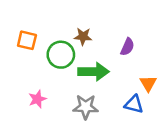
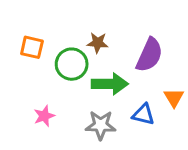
purple semicircle: (127, 47) -> (149, 55), size x1.6
blue triangle: (134, 104) -> (143, 114), moved

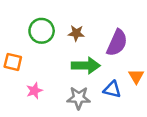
orange square: (32, 47) -> (13, 62), moved
green circle: (72, 64) -> (42, 31), moved

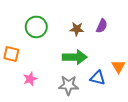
brown star: (76, 33) -> (77, 29), moved
purple semicircle: (117, 43) -> (102, 26), moved, size x0.6

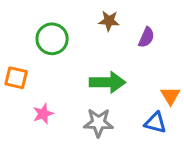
brown star: (77, 29) -> (109, 21), moved
blue triangle: (98, 78) -> (155, 123), moved

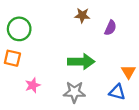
green circle: (52, 39) -> (19, 29), moved

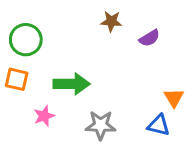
purple semicircle: (110, 28) -> (149, 38), turned 35
green arrow: (81, 62) -> (72, 84), moved

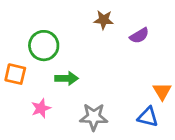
green circle: (26, 40) -> (44, 46), moved
green arrow: (72, 84) -> (67, 78), size x0.7

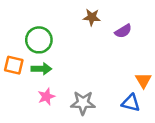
green arrow: (67, 78) -> (41, 69), moved
pink star: (41, 108) -> (46, 97), moved

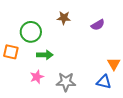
brown star: (92, 17) -> (64, 18), moved
green arrow: (41, 69) -> (45, 55), moved

